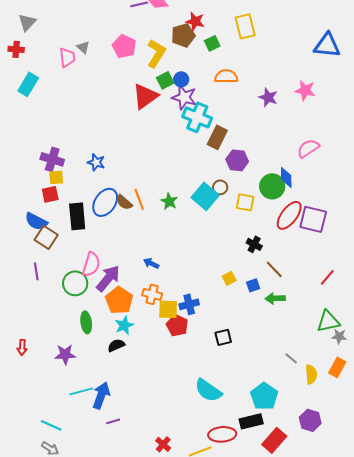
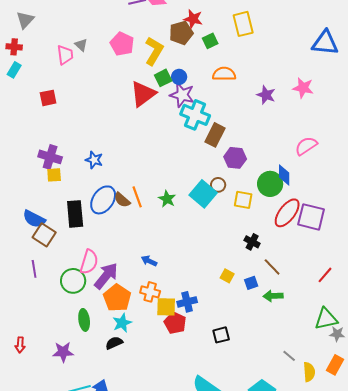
cyan rectangle: (28, 84) -> (14, 70), moved, size x0.7
red square: (50, 194) -> (48, 98), moved
yellow square: (229, 278) -> (227, 276), turned -32

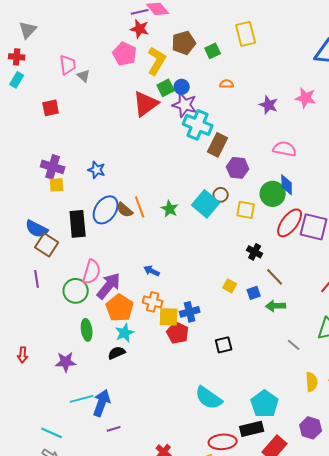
red star: (193, 19) -> (140, 29), moved
gray triangle: (81, 45) -> (84, 76), moved
orange semicircle: (224, 74) -> (227, 84), size x0.6
pink semicircle: (306, 146) -> (285, 149), moved, turned 45
gray line: (289, 356) -> (294, 345), moved

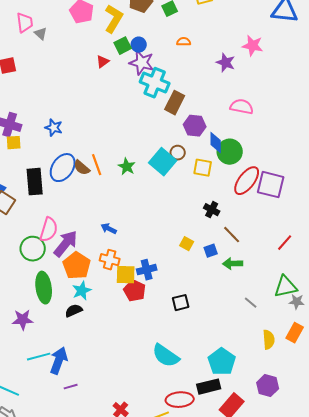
pink star: (306, 98) -> (253, 46), moved
red triangle: (146, 104) -> (103, 62), size x0.5
blue diamond: (287, 185) -> (216, 143), moved
green ellipse: (87, 330) -> (44, 288), size x1.4

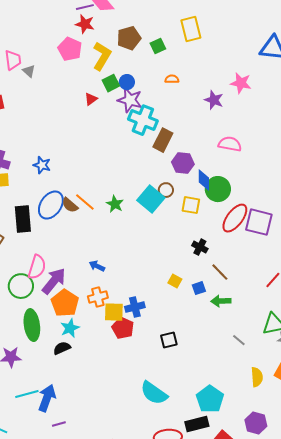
orange line: (97, 165) -> (85, 202), turned -30
orange cross: (110, 260) -> (98, 297), turned -30

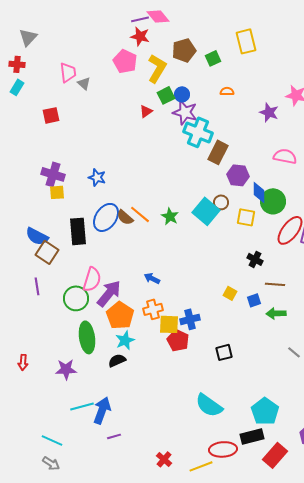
brown line: (220, 272) -> (275, 284), turned -42

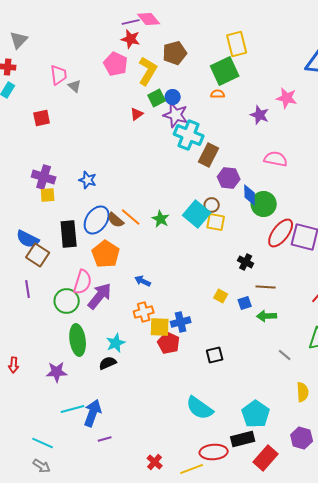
green square: (213, 58) -> (225, 71), moved, size x1.8
yellow square: (246, 217) -> (216, 222), moved
orange pentagon: (120, 315) -> (106, 254), moved

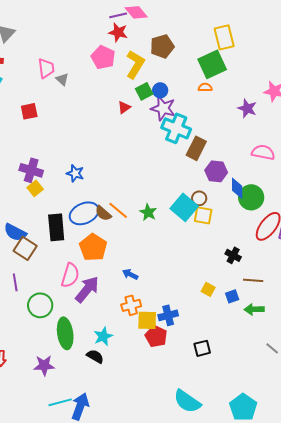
yellow square: (48, 195) -> (35, 188), turned -35
blue ellipse: (97, 220) -> (84, 213), turned 32
green circle: (67, 301) -> (40, 305), moved
black semicircle: (108, 363) -> (95, 356), turned 54

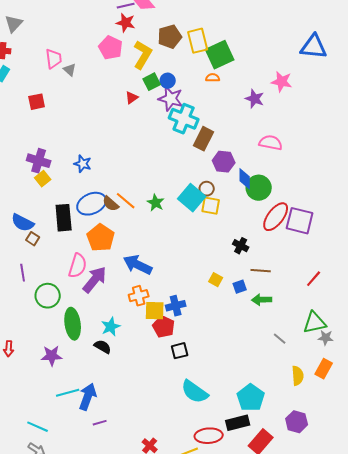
yellow rectangle: (224, 37) -> (198, 41), moved
brown square: (25, 248) -> (33, 239), size x0.6
blue arrow: (130, 274) -> (138, 265), size x1.8
black square: (202, 348) -> (180, 351), moved

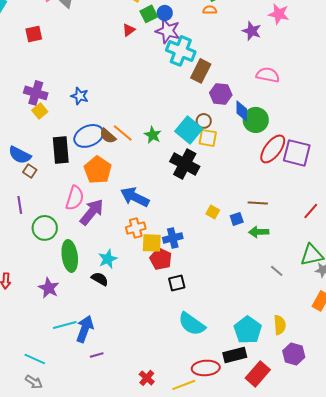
black cross: (241, 246) -> (185, 164), moved, size x1.8
purple star: (52, 356) -> (49, 288), turned 30
yellow semicircle: (298, 376) -> (280, 325), moved

